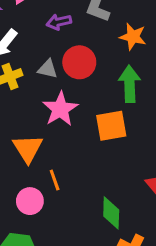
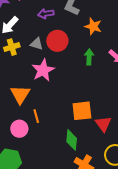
green arrow: (129, 84) -> (89, 57), size x0.7
orange square: (111, 126) -> (82, 111), moved

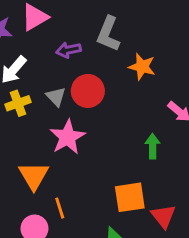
gray triangle: (37, 44) -> (56, 97), turned 32
green arrow: (89, 57) -> (153, 146), moved

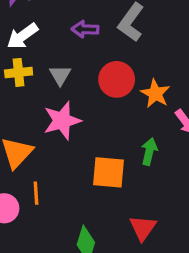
orange star: (142, 67) -> (155, 94), moved
red circle: (88, 91) -> (117, 79), moved
orange square: (130, 197) -> (109, 172), moved

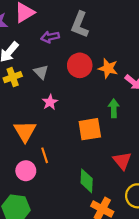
pink star: (62, 121) -> (50, 102), size x0.6

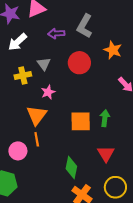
orange star: (108, 68) -> (113, 50), moved
yellow cross: (13, 77) -> (23, 75), moved
green arrow: (114, 108) -> (105, 118), moved
orange triangle: (25, 131) -> (37, 115), moved

